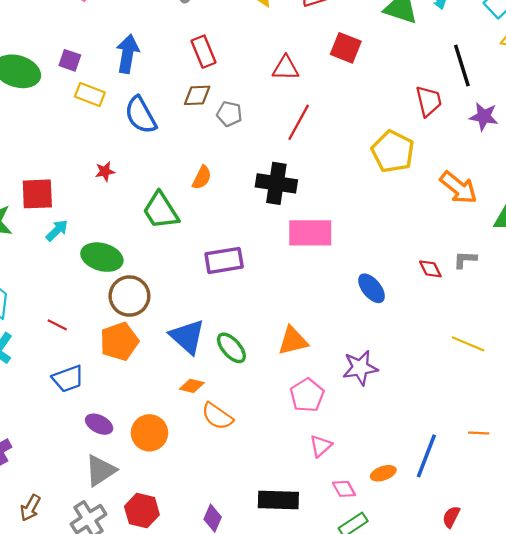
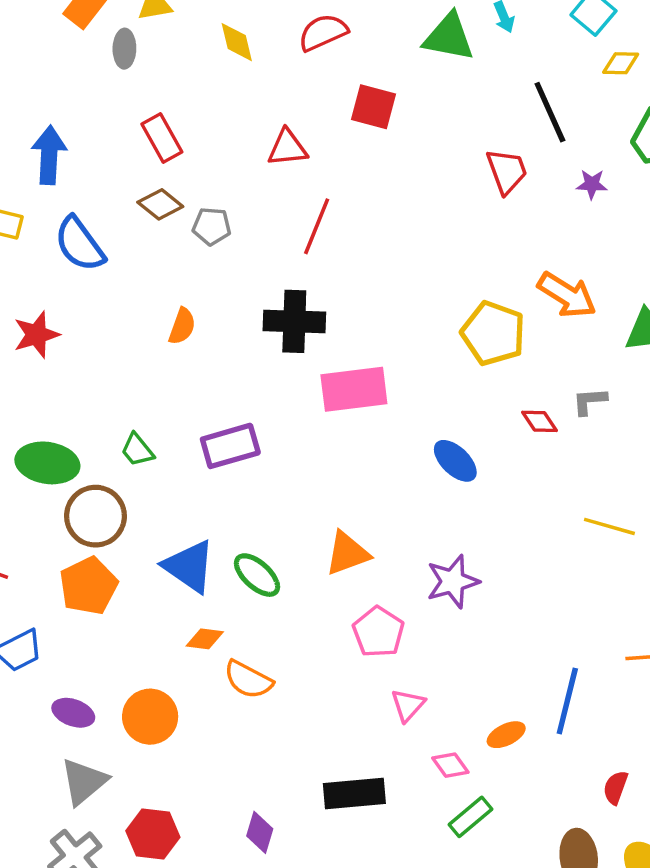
brown diamond: (197, 95) -> (160, 204), turned 48
purple star: (484, 116) -> (592, 184), size x0.7
yellow pentagon: (393, 152) -> (493, 333), moved
red star: (105, 171) -> (36, 335), size x1.5
green trapezoid: (161, 211) -> (137, 450), moved, size x0.6

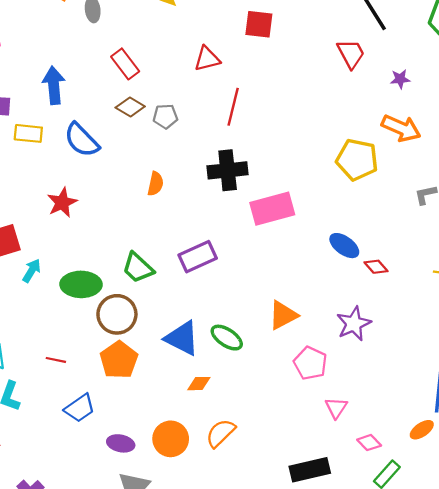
purple star: (592, 184) -> (400, 79), moved
red diamond: (540, 421) -> (376, 267), moved
green trapezoid: (137, 450) -> (138, 268), size x1.4
orange semicircle: (248, 680) -> (221, 433), moved, turned 116
orange ellipse: (506, 735) -> (422, 430), moved

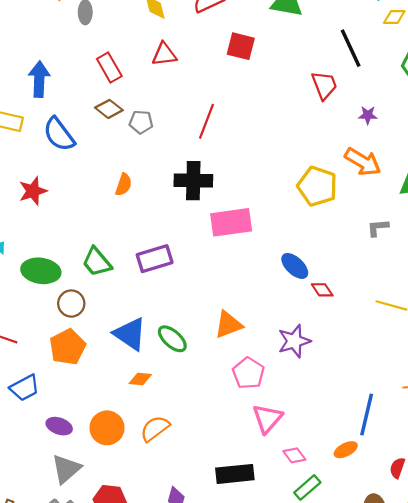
red triangle: (207, 59) -> (164, 54), moved
brown circle: (117, 314) -> (71, 304), size x0.7
pink triangle: (336, 408) -> (267, 418), size x1.4

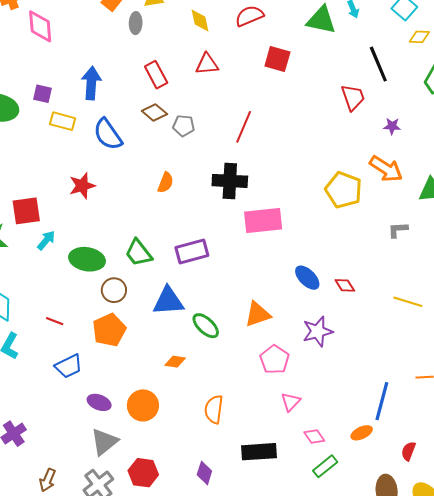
blue ellipse: (295, 266) -> (307, 278), moved
blue triangle: (130, 334) -> (168, 301), moved, turned -40
pink triangle: (267, 418) -> (291, 402), size x0.7
orange semicircle: (155, 429) -> (214, 409), moved, turned -48

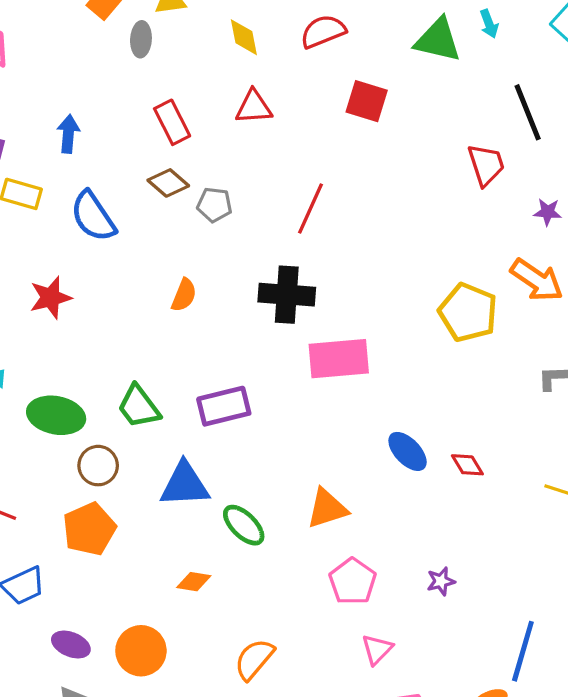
blue arrow: (91, 83) -> (68, 134), size x0.7
purple star: (318, 331) -> (441, 581), moved, size x0.6
orange semicircle: (214, 409) -> (254, 659), turned 32

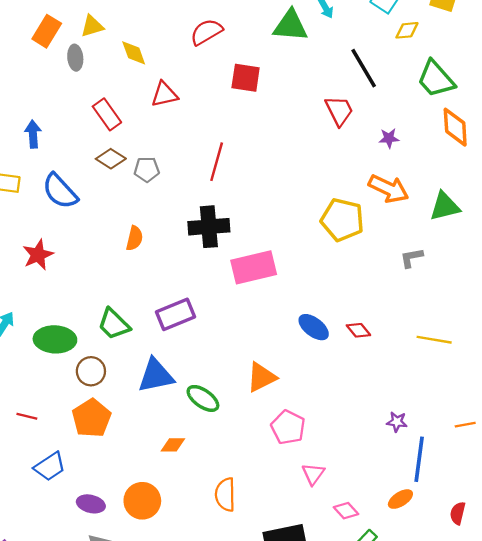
yellow diamond: (244, 37) -> (134, 53), moved
purple star: (441, 581) -> (397, 422), moved, turned 30
orange semicircle: (254, 659) -> (225, 495), turned -32

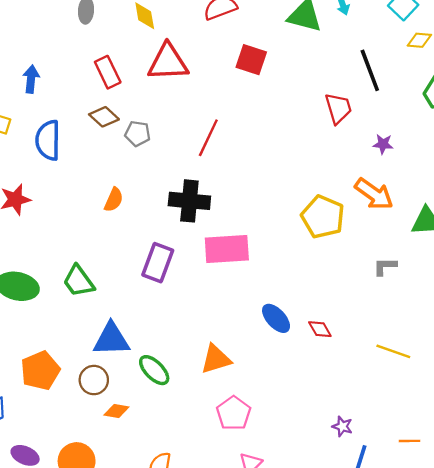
red triangle: (164, 94) -> (168, 62), size x1.5
blue semicircle: (60, 191) -> (48, 140), turned 33
purple rectangle: (176, 314) -> (158, 263), moved, turned -57
brown circle: (91, 371) -> (94, 380), moved

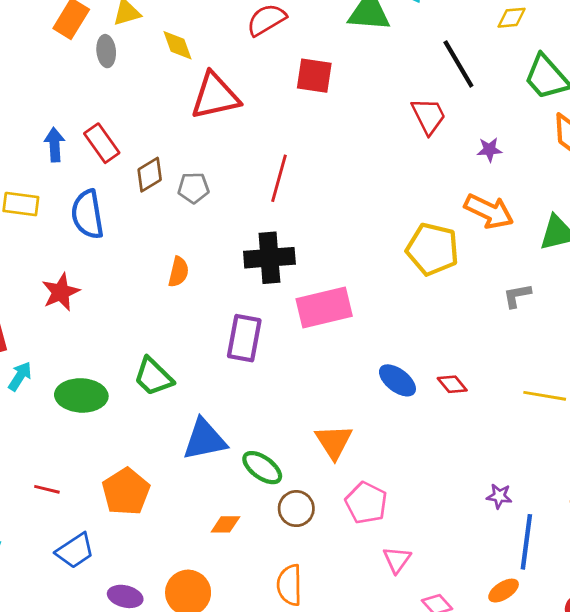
red rectangle: (108, 72) -> (102, 143), moved
brown diamond: (104, 117) -> (150, 175), turned -64
orange triangle: (216, 359) -> (334, 442), turned -36
brown circle: (94, 380) -> (296, 509), moved

